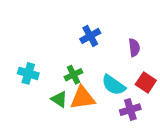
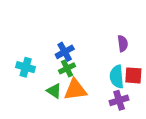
blue cross: (90, 36) -> (65, 52), moved
red square: (146, 82) -> (133, 75), turned -30
cyan semicircle: (114, 85) -> (117, 77), moved, turned 50

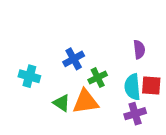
green cross: (67, 68) -> (98, 78), moved

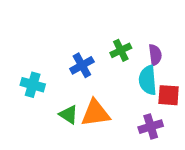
green cross: (98, 78) -> (121, 50), moved
cyan semicircle: (132, 87) -> (148, 80), moved

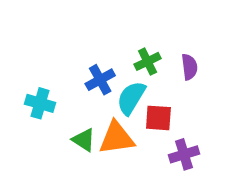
cyan semicircle: (148, 80) -> (131, 98), moved, turned 36
red square: (169, 95) -> (158, 118), moved

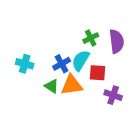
purple semicircle: (189, 67) -> (116, 41), size x1.5
blue cross: (100, 80) -> (62, 64), moved
purple cross: (184, 154) -> (113, 95), turned 36

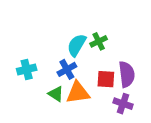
purple semicircle: (116, 41) -> (127, 74), moved
cyan semicircle: (81, 60) -> (77, 45), moved
cyan cross: (25, 64) -> (27, 69), turned -30

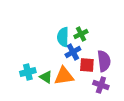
cyan semicircle: (77, 45) -> (63, 37), turned -30
cyan cross: (27, 69) -> (28, 72), moved
blue cross: (67, 69) -> (73, 52), moved

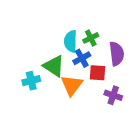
purple semicircle: (104, 61) -> (117, 54), moved
orange triangle: (64, 76) -> (72, 85), turned -45
green triangle: (46, 77) -> (54, 66), moved, size x1.5

